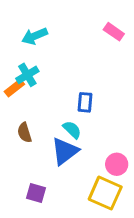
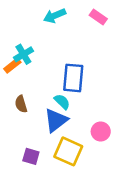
cyan arrow: (35, 36) -> (55, 16), moved
blue rectangle: (85, 102) -> (73, 78), size x1.6
yellow square: (105, 193) -> (68, 151), moved

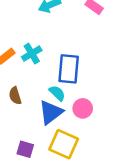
cyan cross: (23, 54) -> (32, 54), moved
pink circle: (101, 131) -> (83, 108), moved

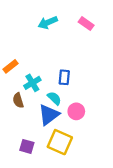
cyan cross: (32, 54) -> (32, 83), moved
blue rectangle: (69, 69) -> (64, 77), size x0.6

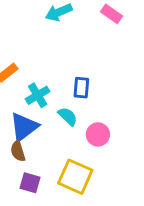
brown semicircle: (18, 100) -> (18, 151), moved
blue triangle: (49, 115) -> (24, 127), moved

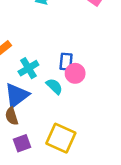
pink circle: (98, 134) -> (75, 73), moved
purple square: (30, 183) -> (22, 143), turned -36

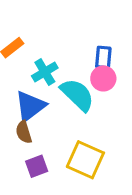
blue rectangle: (66, 62) -> (103, 57), moved
cyan semicircle: (54, 86) -> (77, 95), size x1.6

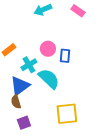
pink circle: (103, 78) -> (48, 49), moved
yellow square: (85, 160) -> (67, 114), moved, turned -30

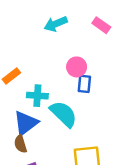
pink circle: (48, 49) -> (77, 67), moved
cyan cross: (29, 65) -> (37, 96), turned 35

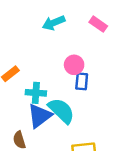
blue triangle: (26, 123) -> (40, 116), moved

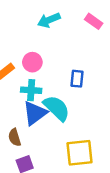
pink circle: (74, 65) -> (32, 62), moved

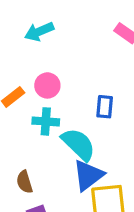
cyan arrow: (49, 20) -> (39, 32), moved
blue triangle: (35, 113) -> (88, 175), moved

